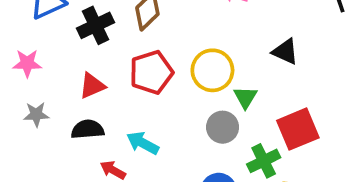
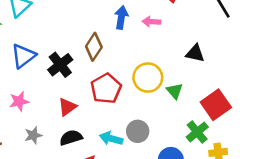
gray circle: (223, 127) -> (138, 131), moved

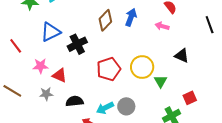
pink arrow: (151, 22) -> (162, 26), moved
brown diamond: (94, 47) -> (105, 20), moved
red square: (216, 105) -> (190, 98), size x0.6
red triangle: (67, 107) -> (60, 75), moved, turned 49
cyan arrow: (111, 138) -> (105, 108), turned -54

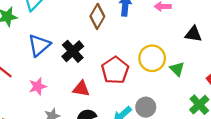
red triangle: (60, 75) -> (81, 89), moved

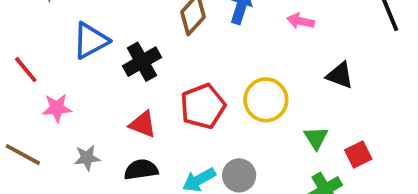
green triangle: (177, 69) -> (316, 138), moved
pink star: (38, 86) -> (57, 108), moved

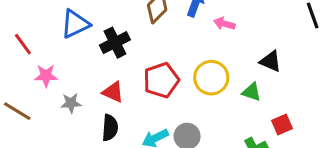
pink arrow: (301, 21) -> (224, 24), moved
green triangle: (316, 138) -> (252, 92), moved, turned -42
gray star: (87, 158) -> (71, 103), moved
black semicircle: (141, 170) -> (110, 128), turned 100

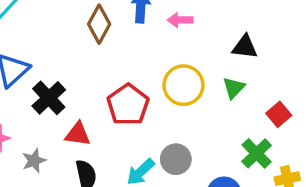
black cross: (115, 43) -> (49, 98), moved
green triangle: (252, 92) -> (234, 88), turned -48

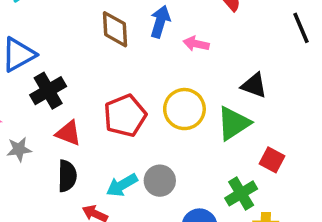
brown diamond: (99, 24) -> (115, 29), turned -45
green triangle: (234, 88) -> (233, 123), size x1.5
red square: (279, 114) -> (272, 160), turned -35

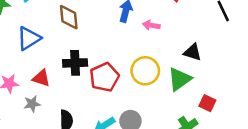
brown diamond: (115, 29) -> (69, 17), moved
black cross: (48, 91) -> (75, 63), moved, turned 30
red triangle: (68, 133) -> (41, 78), moved

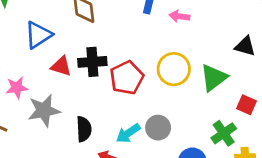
black triangle: (193, 52) -> (245, 46), moved
red triangle: (41, 78) -> (61, 66), moved
gray star: (32, 104) -> (44, 110), size x1.6

